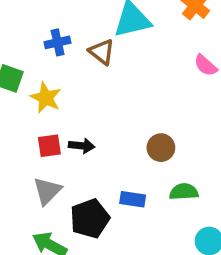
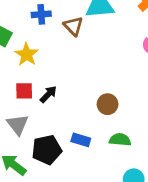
black arrow: (82, 146) -> (48, 94), turned -60
gray triangle: (47, 191) -> (18, 124), turned -30

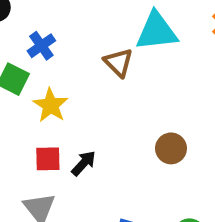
blue cross: (41, 14) -> (41, 46), moved, turned -30
brown circle: (108, 104) -> (171, 148), moved

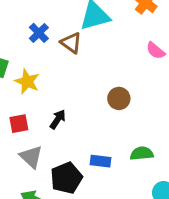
blue cross: (41, 46) -> (39, 33), moved
red square: (48, 159) -> (19, 124), moved

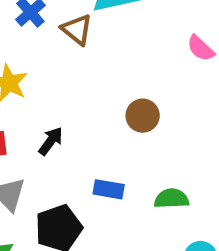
blue rectangle: (100, 161) -> (109, 189), moved

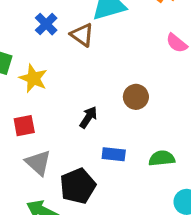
black arrow: (51, 141) -> (88, 117), moved

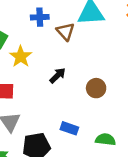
blue cross: (46, 24) -> (40, 17), turned 30
black arrow: (88, 117) -> (58, 75), moved

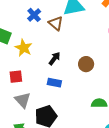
blue cross: (40, 17) -> (34, 15), turned -32
blue rectangle: (69, 128) -> (54, 83), moved

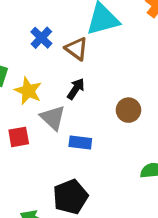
black arrow: (55, 59) -> (76, 89), moved
gray triangle: (23, 100) -> (53, 118), moved

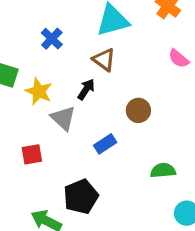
brown triangle: (77, 49) -> (104, 60), moved
red square: (19, 137) -> (32, 154), moved
blue rectangle: (80, 143) -> (105, 144), moved, turned -40

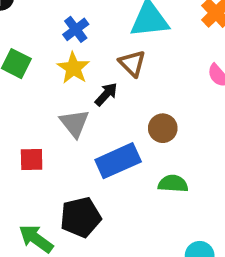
yellow star: (39, 91) -> (73, 68), moved
blue rectangle: (105, 144) -> (118, 161), size x1.6
green semicircle: (163, 170) -> (173, 184), moved

